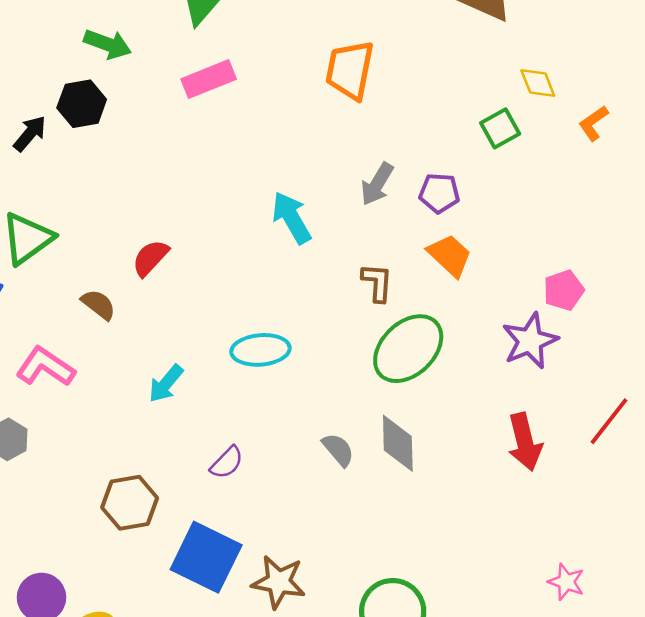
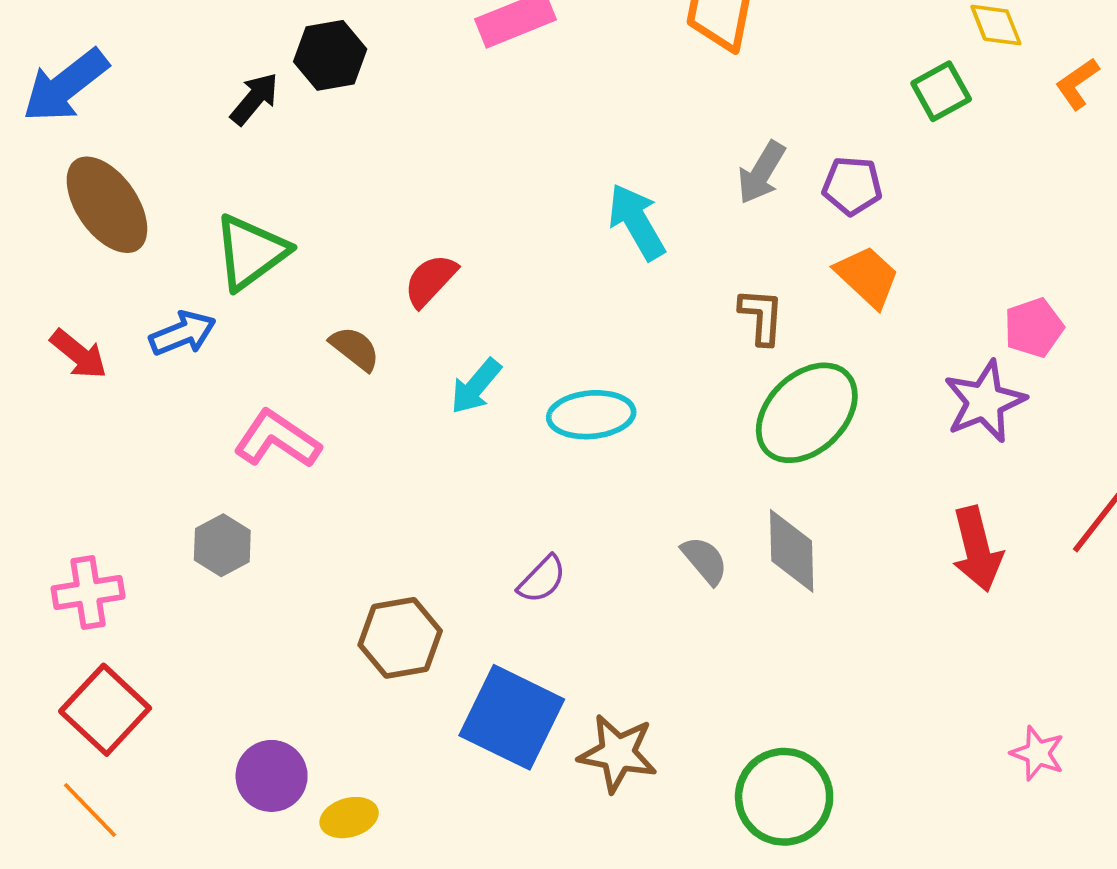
cyan arrow: (166, 384) -> (476, 386), moved

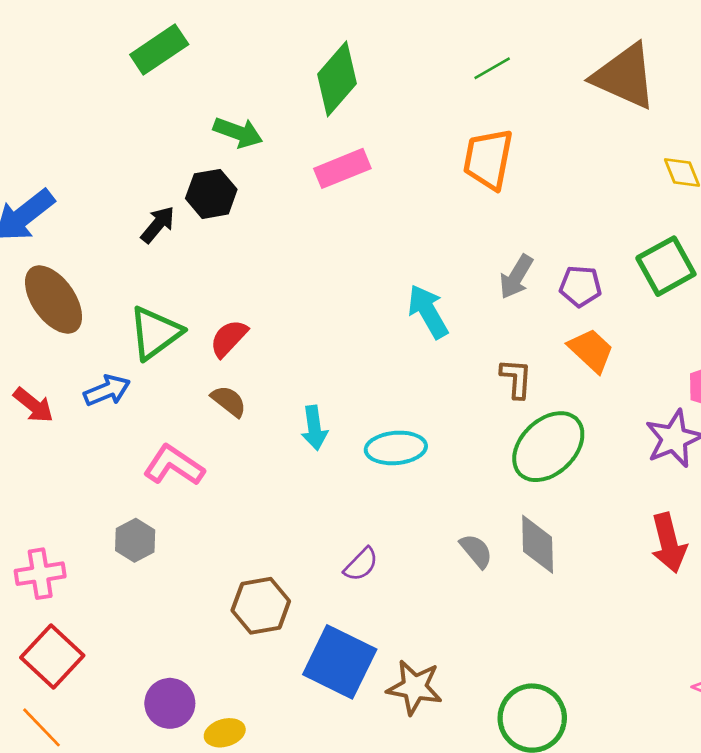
green square: (941, 91) -> (666, 266), moved, size x1.4
red semicircle: (430, 280) -> (229, 338), moved
cyan arrow: (476, 386) -> (314, 428), turned -48

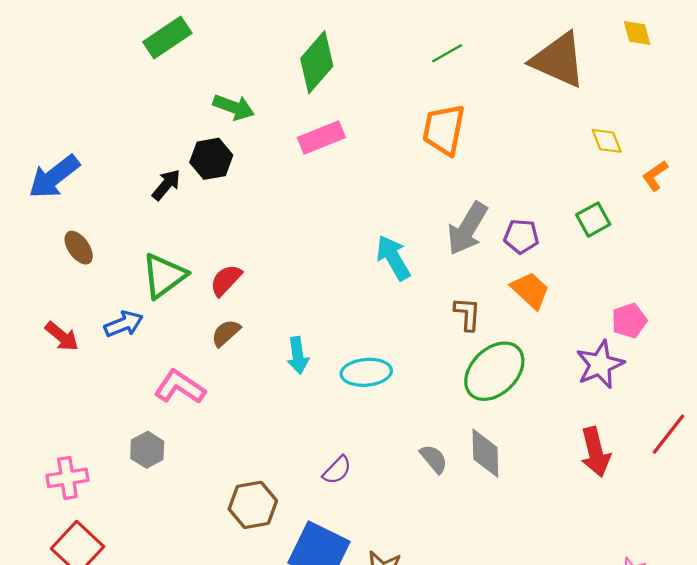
green square: (666, 266) -> (593, 220), size x0.7
gray arrow: (516, 277) -> (467, 229), size x1.4
brown ellipse: (54, 300) -> (79, 248), size x0.6
brown semicircle: (229, 401) -> (226, 333), turned -80

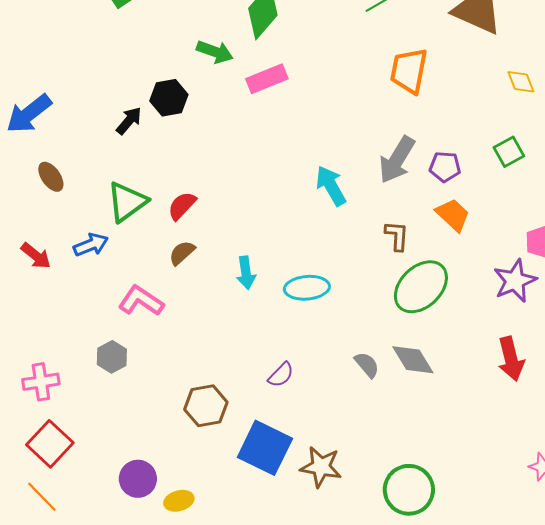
green arrow: (234, 107) -> (215, 52), moved
orange trapezoid: (444, 130) -> (409, 71), moved
gray diamond: (485, 453) -> (413, 360), turned -30

